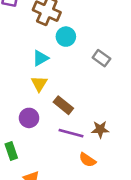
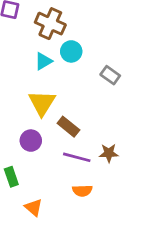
cyan triangle: (40, 58) -> (43, 61), moved
yellow triangle: (39, 84) -> (42, 103), size x1.5
orange semicircle: (87, 160) -> (82, 191), moved, turned -36

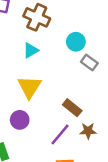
cyan circle: (71, 51) -> (76, 42), moved
brown rectangle: (68, 127) -> (72, 108), moved
purple line: (77, 157) -> (60, 135), turned -65

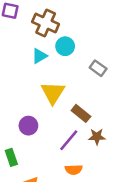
cyan circle: (76, 42) -> (65, 46), moved
yellow triangle: (29, 87) -> (53, 93), moved

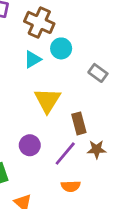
brown rectangle: (81, 113) -> (79, 123), turned 36
purple circle: (28, 126) -> (30, 145), moved

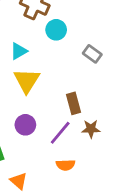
cyan triangle: (32, 59) -> (19, 51), moved
yellow triangle: (47, 100) -> (27, 81), moved

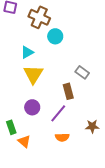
gray rectangle: (92, 54) -> (82, 72), moved
brown star: (91, 129) -> (92, 126), moved
orange triangle: (19, 181) -> (24, 141), moved

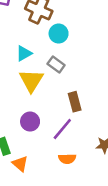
gray rectangle: (82, 72) -> (56, 65), moved

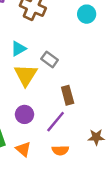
cyan circle: (59, 34) -> (87, 14), moved
orange triangle: (20, 164) -> (23, 149), moved

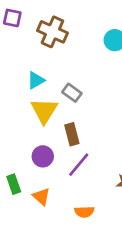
brown rectangle: (68, 95) -> (72, 134), moved
orange semicircle: (60, 150) -> (84, 212), moved

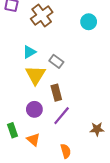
brown cross: (52, 32) -> (42, 15), turned 30
orange semicircle: (84, 212) -> (66, 151), turned -104

